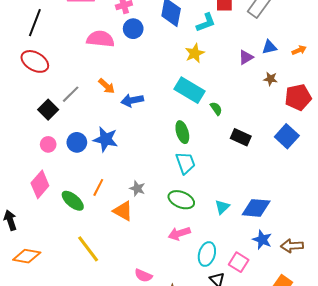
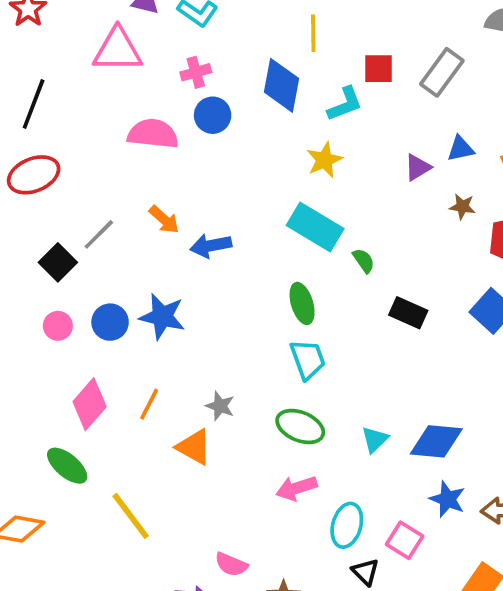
red ellipse: (35, 61) -> (34, 175), turned -52
pink diamond: (40, 184) -> (90, 404), moved
green ellipse: (73, 201) -> (67, 466), moved

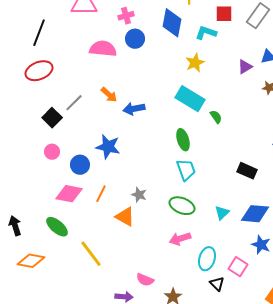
cyan L-shape: (345, 104) -> (206, 33), turned -140
black rectangle: (408, 313) -> (247, 171), moved
blue circle: (110, 322) -> (80, 165), moved
pink diamond: (90, 404) -> (69, 194), turned 60

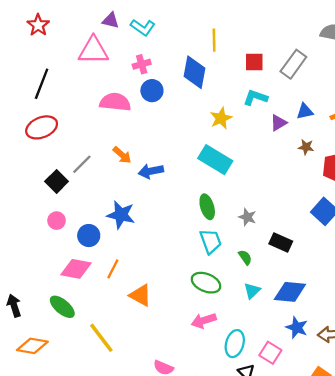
cyan L-shape: (206, 33) -> (255, 98), moved
green semicircle: (216, 117) -> (245, 257), moved
gray star: (139, 195) -> (247, 217), moved

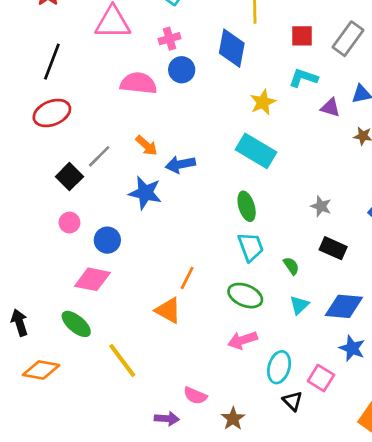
purple triangle: (278, 123) -> (330, 108), turned 48
blue star: (121, 215) -> (145, 193), moved
gray star: (247, 217) -> (321, 206), moved
orange line: (113, 269) -> (187, 278), moved

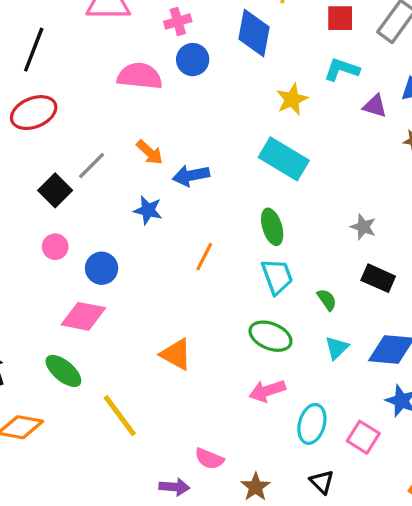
blue star: (145, 193) -> (148, 210), size x0.7
orange line: (187, 278) -> (204, 257), moved
black triangle: (293, 401) -> (322, 482), moved

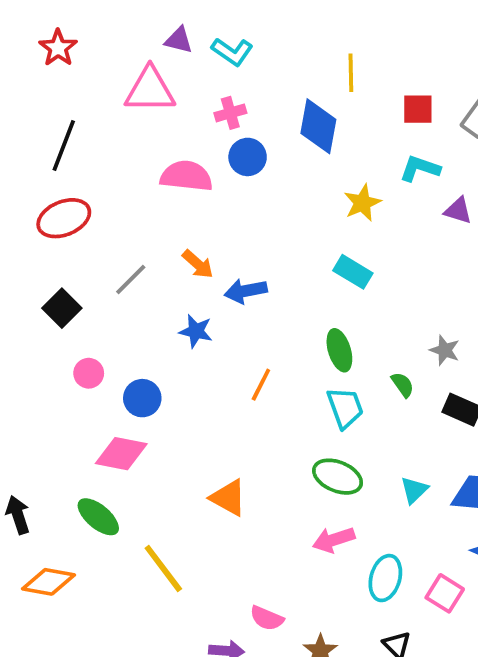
cyan rectangle: (284, 159) -> (353, 272), size x0.7
black square: (55, 190) -> (62, 308), moved
green semicircle: (327, 300) -> (403, 385), moved

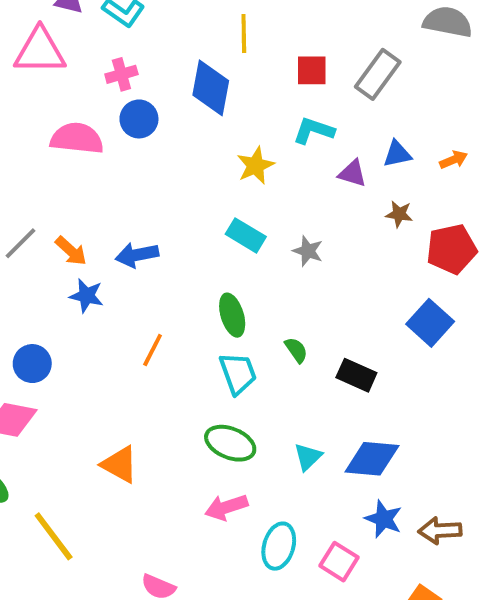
orange arrow: (198, 264) -> (71, 251), moved
gray star: (445, 350) -> (308, 251), moved

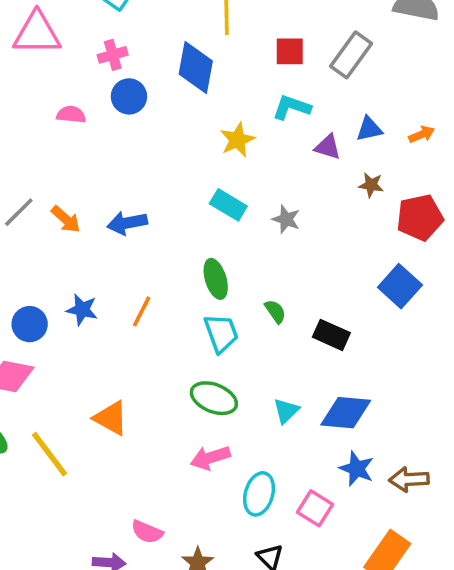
pink semicircle: (77, 138) -> (71, 115), size x0.6
blue star: (87, 296) -> (82, 310), moved
yellow line: (54, 536) -> (49, 454), moved

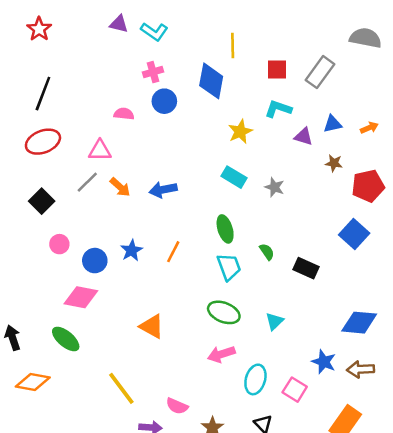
pink triangle: (37, 33) -> (100, 150), moved, size x0.7
blue star: (82, 310) -> (131, 250), turned 30
blue diamond: (346, 413) -> (359, 323), moved
yellow line: (49, 454) -> (121, 388), moved

